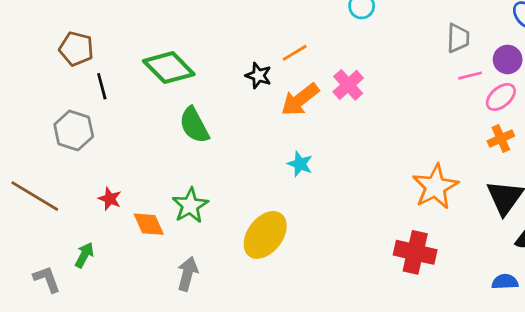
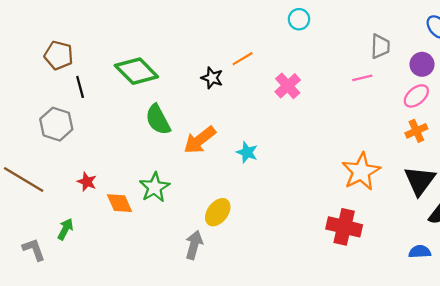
pink line: (470, 76) -> (362, 78), moved
orange arrow: (300, 100) -> (200, 140), moved
yellow ellipse: (265, 235) -> (218, 212), size x0.7
gray arrow: (187, 274) -> (194, 245), moved

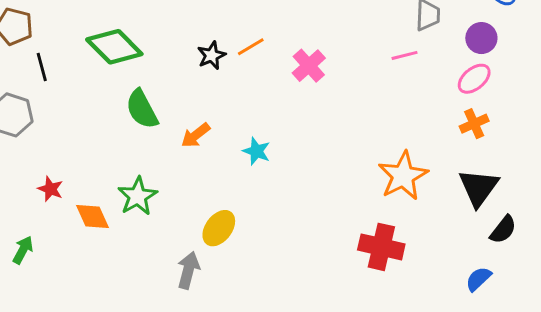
orange line: (243, 59) -> (251, 47), moved
black star: (212, 78) -> (212, 55), turned 30
orange arrow: (200, 140) -> (196, 135), size x0.7
blue semicircle: (420, 252) -> (479, 279), turned -40

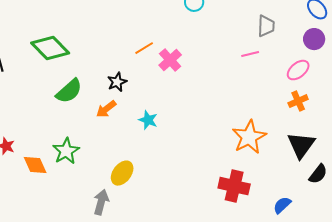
purple circle: (481, 38) -> (314, 39), moved
black star: (212, 55) -> (117, 82), moved
pink cross: (309, 66) -> (170, 60), moved
green semicircle: (142, 109) -> (69, 91), turned -104
blue semicircle: (479, 279) -> (282, 205), moved

